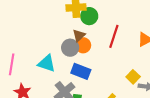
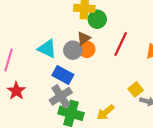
cyan triangle: (47, 63) -> (47, 49), moved
blue rectangle: (81, 71) -> (63, 75), moved

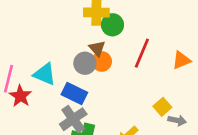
brown triangle: (84, 38) -> (97, 48), turned -32
cyan triangle: (47, 49) -> (45, 74), moved
red star: (16, 91) -> (20, 96), moved

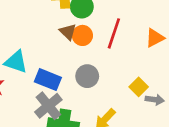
orange circle: (102, 61) -> (82, 35), moved
gray circle: (85, 63) -> (87, 76), moved

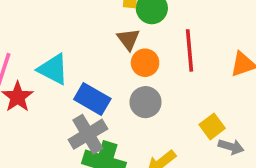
red line: (114, 33) -> (189, 50), turned -32
orange circle: (82, 35) -> (145, 63), moved

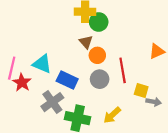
red line: (189, 50) -> (123, 70), moved
yellow square: (212, 126) -> (141, 91), turned -32
gray cross: (88, 134) -> (52, 102), moved

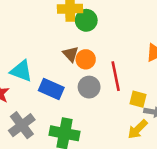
brown triangle: (86, 42) -> (71, 54), moved
gray cross: (52, 102) -> (22, 125), moved
yellow arrow: (112, 115) -> (138, 129), moved

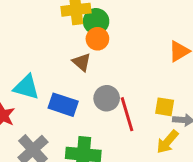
orange circle: (86, 59) -> (97, 39), moved
red line: (116, 76) -> (127, 114), moved

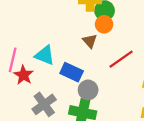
gray circle: (107, 98) -> (88, 90), moved
red line: (127, 114) -> (121, 59), moved, turned 65

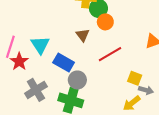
orange circle: (104, 24) -> (105, 22), moved
cyan triangle: (45, 55) -> (40, 45), turned 30

